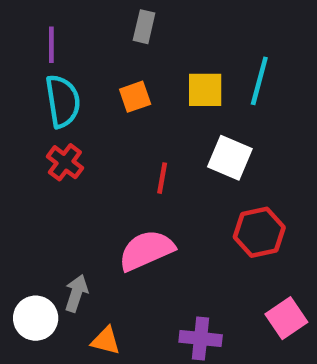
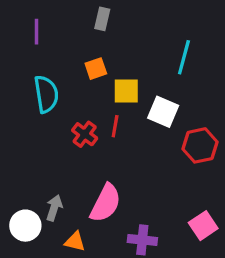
yellow square: (205, 90) -> (126, 91), moved
cyan semicircle: (63, 101) -> (46, 94), moved
red cross: (65, 162) -> (85, 134), moved
red hexagon: (259, 232) -> (200, 145), moved
pink semicircle: (146, 250) -> (105, 203), moved, turned 141

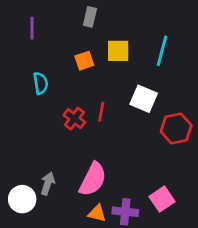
yellow square: (126, 91) -> (118, 51), moved
cyan semicircle: (46, 94) -> (41, 83), size x0.7
pink square: (203, 226) -> (162, 199), moved
orange triangle: (75, 242) -> (97, 213), moved

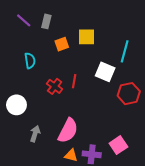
gray rectangle: (90, 17) -> (46, 21), moved
purple line: (32, 28) -> (24, 20), turned -49
cyan line: (162, 51) -> (125, 51), moved
white circle: (22, 199) -> (16, 105), moved

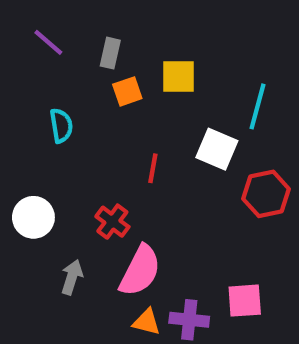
gray rectangle: (46, 21) -> (110, 53), moved
red cross: (55, 86) -> (112, 222), moved
pink square: (118, 145) -> (245, 301), turned 30

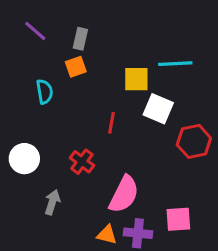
yellow square: (179, 77) -> (136, 79), moved
orange square: (127, 91) -> (76, 67), moved
cyan line: (257, 106) -> (175, 64), moved, turned 72
pink semicircle: (140, 271) -> (124, 194), moved

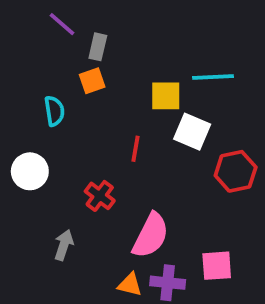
purple line: (35, 31) -> (62, 24), moved
white circle: (24, 159) -> (30, 171), moved

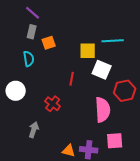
gray rectangle: (98, 47) -> (32, 32), moved
pink semicircle: (151, 236) -> (103, 110), moved, turned -30

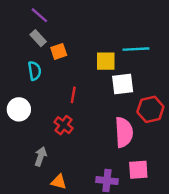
gray rectangle: (32, 32) -> (38, 38), turned -56
white square: (102, 70) -> (123, 84), turned -30
red line: (72, 79) -> (73, 95), moved
orange triangle: (69, 151) -> (59, 182), moved

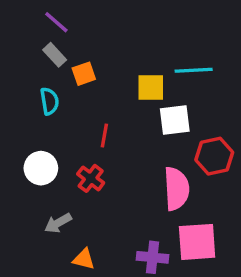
white circle: (19, 109) -> (41, 168), moved
gray arrow: (41, 156) -> (58, 223), turned -138
pink square: (138, 170) -> (197, 242), size x1.4

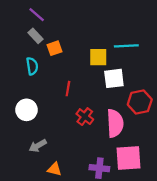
red cross: (91, 178) -> (85, 117), moved

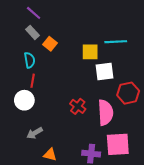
orange square: (55, 48) -> (50, 44), turned -32
red line: (68, 89) -> (33, 81), moved

